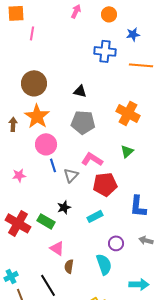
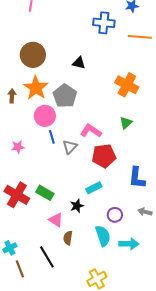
gray pentagon: (83, 122) -> (65, 96), moved, turned 30
black star: (64, 207) -> (77, 206), moved
cyan arrow: (139, 284) -> (129, 244), moved

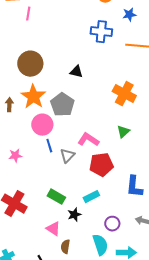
green rectangle: (45, 193) -> (56, 197), moved

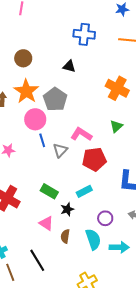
blue cross: (101, 32) -> (84, 34), moved
brown circle: (30, 64) -> (23, 58), size x0.7
brown semicircle: (65, 247) -> (65, 236), moved

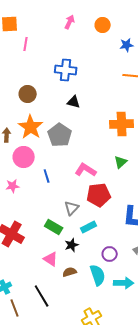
blue cross: (84, 34) -> (66, 70), moved
orange cross: (117, 88) -> (122, 124), turned -30
pink circle: (35, 119) -> (24, 157), moved
gray triangle: (60, 150) -> (72, 208), moved
brown semicircle: (65, 236) -> (70, 272), turned 64

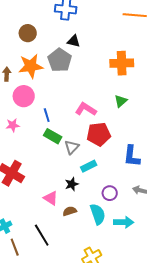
orange star: (31, 127) -> (31, 66), turned 30
gray pentagon: (60, 135) -> (60, 60), moved
green rectangle: (54, 227) -> (53, 136), moved

